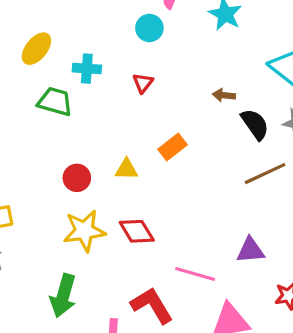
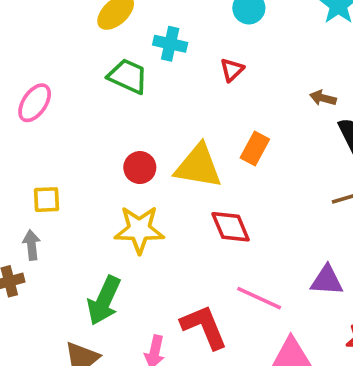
orange rectangle: (172, 147) -> (255, 148), turned -32
yellow triangle: (126, 169) -> (198, 166), size x1.8
red diamond: (137, 231) -> (231, 227), moved

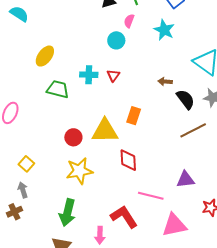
cyan cross: (170, 44) -> (89, 75), moved
yellow square: (47, 200) -> (26, 164), turned -35
red diamond: (231, 227) -> (128, 160), turned 30

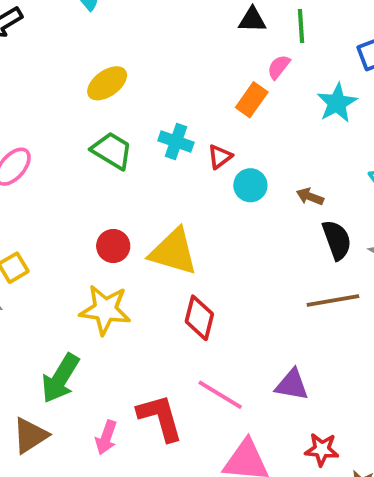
cyan circle: (116, 40) -> (250, 185), moved
orange rectangle: (134, 116) -> (252, 100), moved

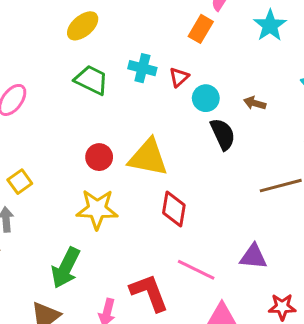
black semicircle: (337, 240) -> (223, 134), moved

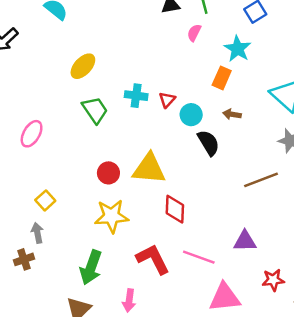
orange rectangle: (201, 29) -> (222, 78), moved
green trapezoid: (91, 80) -> (95, 110), turned 36
red L-shape: (149, 293) -> (153, 259), moved

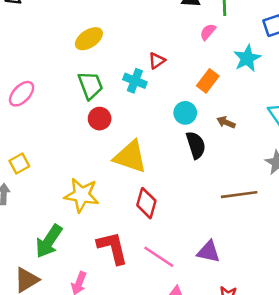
orange rectangle: (222, 78) -> (208, 81), moved
red triangle: (167, 100) -> (157, 61), moved
red circle: (108, 173) -> (100, 119), moved

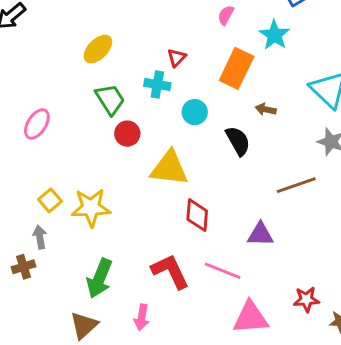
orange rectangle: (208, 81) -> (237, 68), size x1.5
cyan circle: (185, 113) -> (195, 112), moved
yellow star: (82, 195) -> (91, 208), moved
purple triangle: (209, 252) -> (260, 234), moved

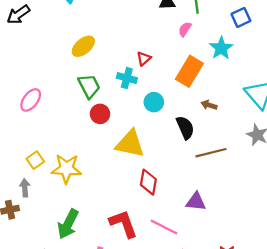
brown line: (296, 185) -> (211, 153), moved

